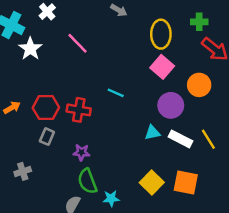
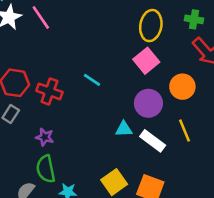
pink line: (77, 43) -> (41, 17), moved
yellow line: (208, 139) -> (184, 131), moved

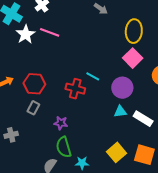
pink line: (41, 17) -> (50, 32), turned -30
red cross: (49, 91) -> (75, 89), moved
purple circle: (148, 103) -> (122, 88), moved

